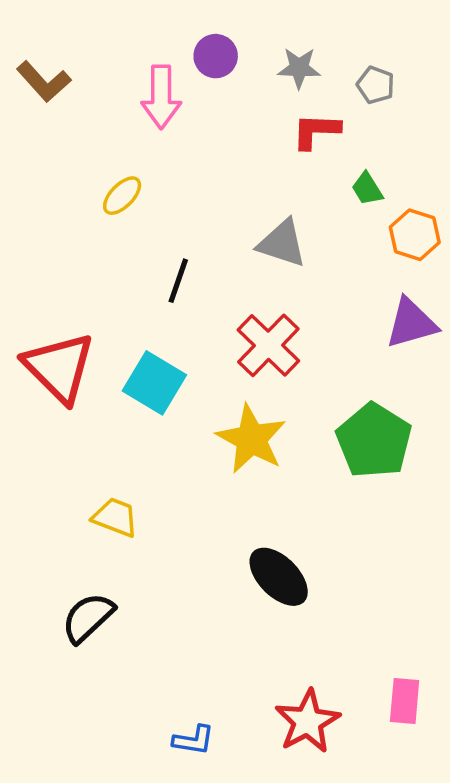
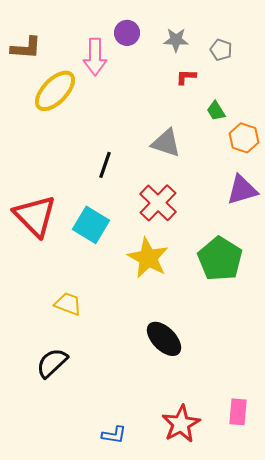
brown L-shape: (44, 82) -> (26, 48), turned -44
red L-shape: (316, 131) -> (186, 77), size x0.7
yellow ellipse: (122, 196) -> (55, 91), moved, size x1.8

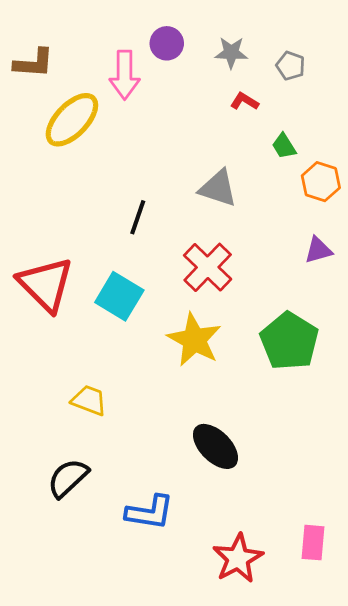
red L-shape: (186, 77) -> (244, 101), turned 30
purple triangle: (242, 190) -> (318, 250), size x0.7
blue L-shape: (114, 435) -> (150, 512), moved, size x1.5

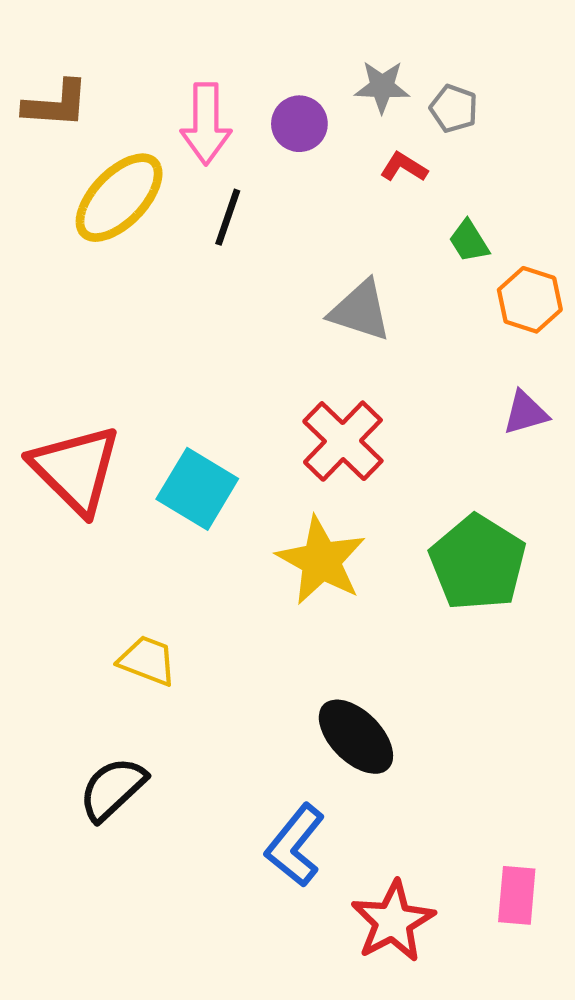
purple circle: (167, 43) -> (299, 124), moved
gray pentagon: (291, 66) -> (454, 109), moved
black line: (138, 217) -> (228, 217), moved
blue L-shape: (150, 512) -> (295, 845), moved, turned 120

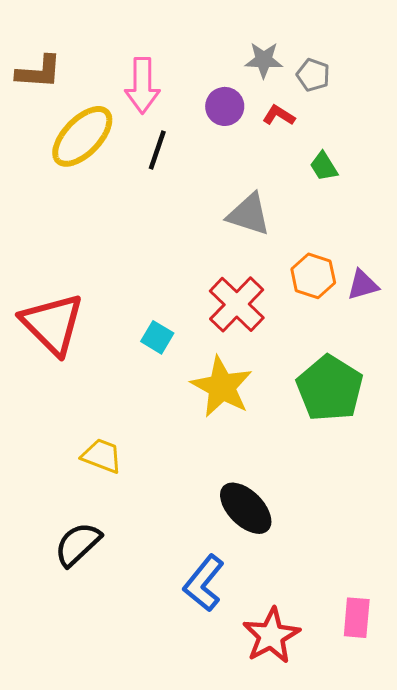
purple circle: (299, 124) -> (225, 106), moved
orange hexagon: (530, 300) -> (313, 276), moved
cyan square: (197, 489) -> (157, 337), moved, size x0.6

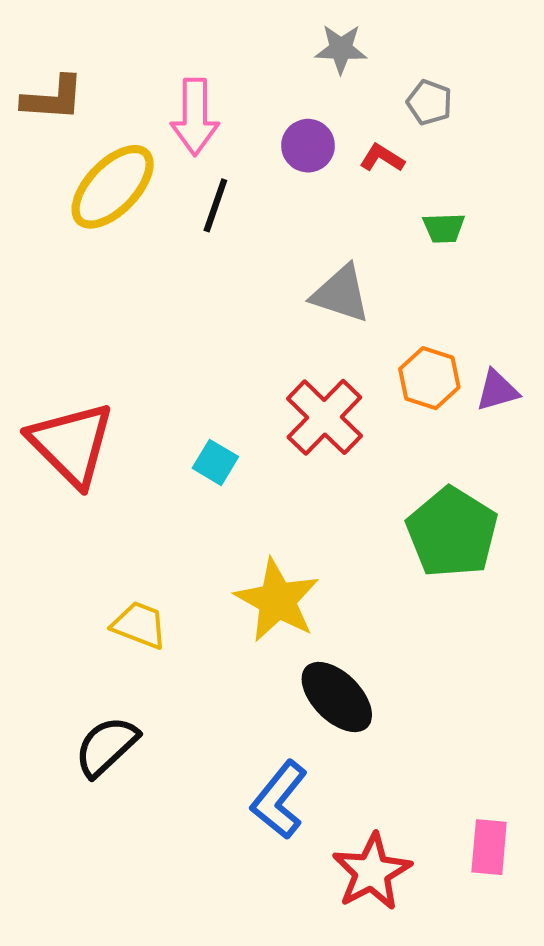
gray star: (264, 60) -> (341, 49), moved
green trapezoid: (324, 166) -> (444, 228), turned -60
yellow star: (222, 387) -> (277, 600), moved

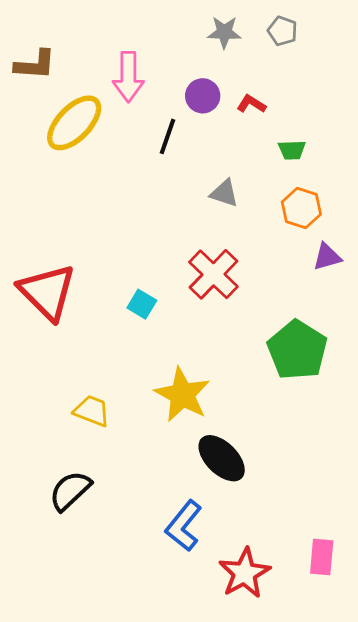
gray pentagon: (429, 102) -> (282, 31), moved
black line: (215, 205) -> (168, 136), moved
gray triangle: (341, 294) -> (224, 193), size x0.7
orange hexagon: (429, 378) -> (301, 208), moved

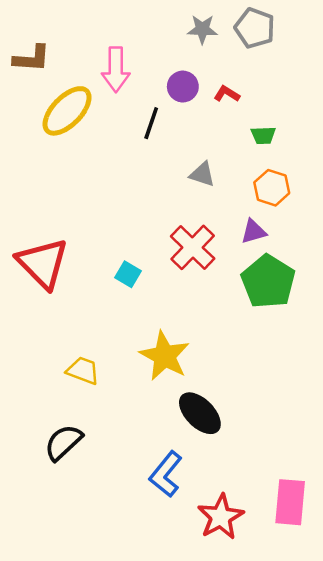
gray pentagon: (282, 31) -> (255, 28), size x1.5
purple triangle: (327, 257) -> (254, 232), moved
green pentagon: (297, 350) -> (268, 282), moved
pink rectangle: (322, 557) -> (290, 502), size x1.4

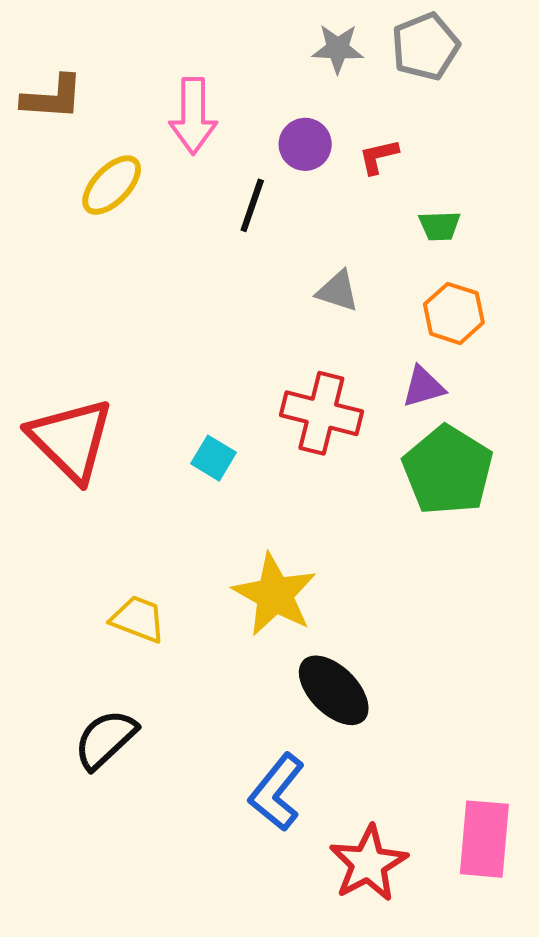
gray pentagon: (255, 28) -> (425, 47), turned 30
red L-shape: (227, 94) -> (378, 157), turned -45
yellow ellipse: (67, 111) -> (112, 185), size x0.7
red cross: (193, 247) -> (321, 413), turned -30

